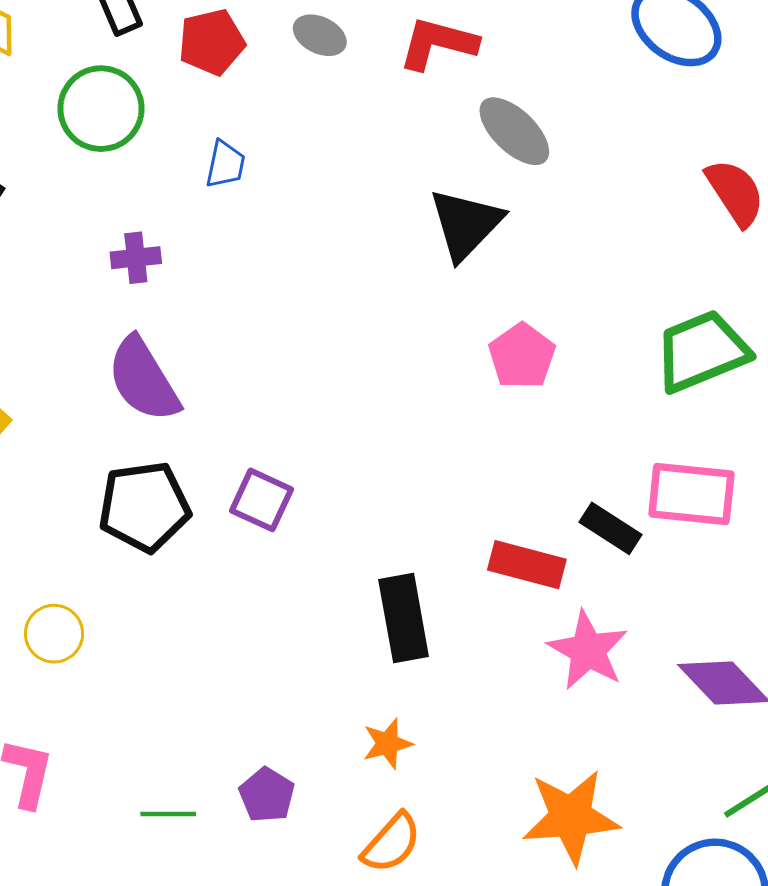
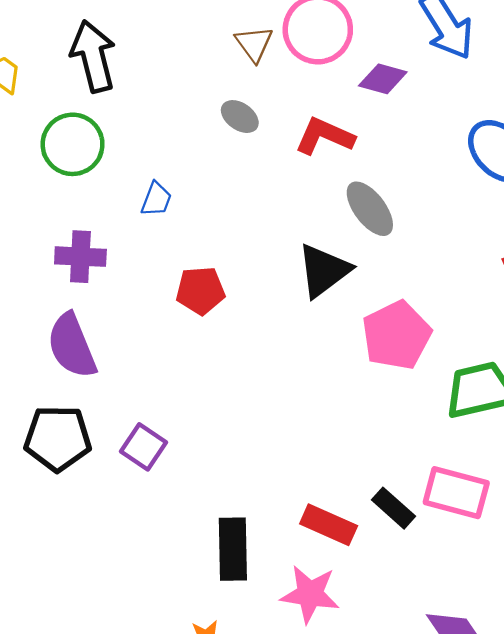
red pentagon: (212, 42) -> (200, 290), moved
purple cross: (136, 258) -> (80, 257), size x1.4
pink pentagon: (522, 356) -> (396, 335), moved, size x1.4
pink star: (588, 650) -> (310, 594), moved, turned -30

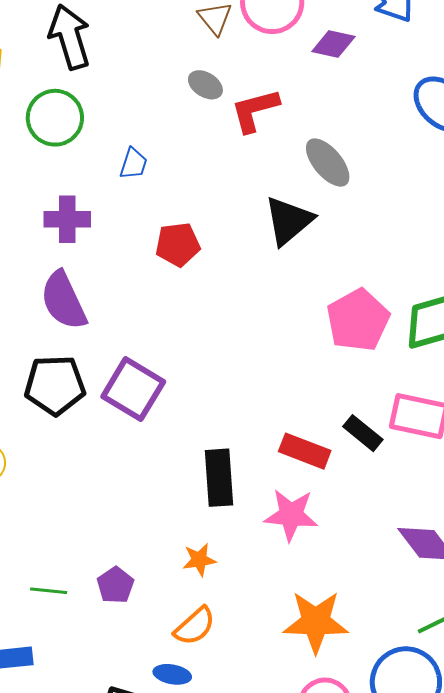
red L-shape: (325, 136) -> (255, 110), moved, turned -36
pink pentagon: (396, 335) -> (358, 320), moved
purple square: (143, 447) -> (133, 389), size x1.5

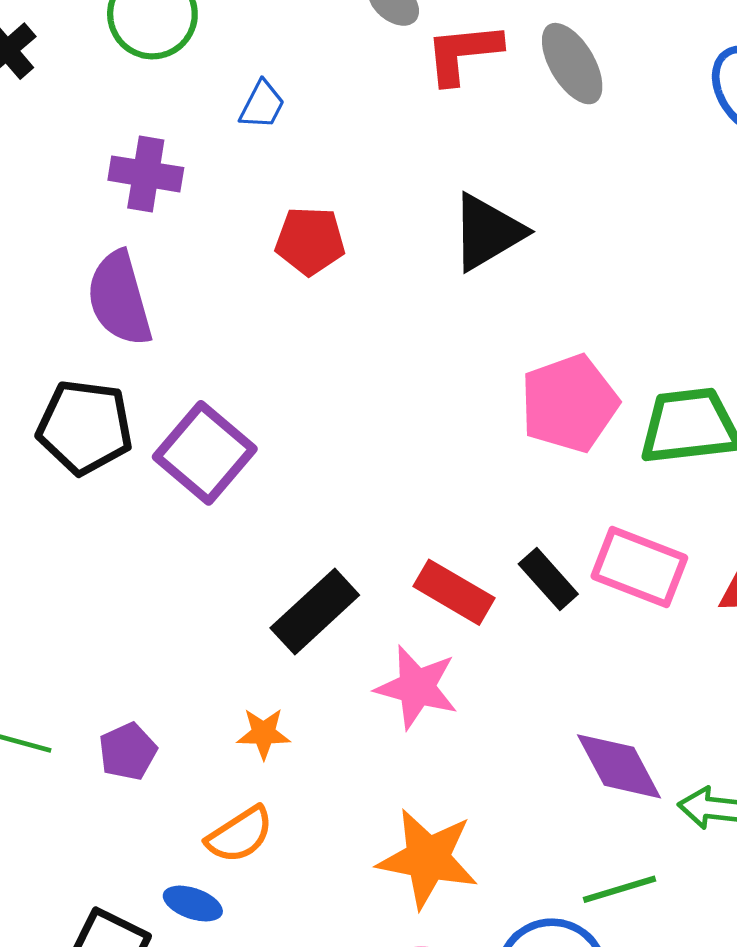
gray ellipse: (328, 163) -> (572, 64), moved
black rectangle: (219, 478) -> (315, 611), turned 42

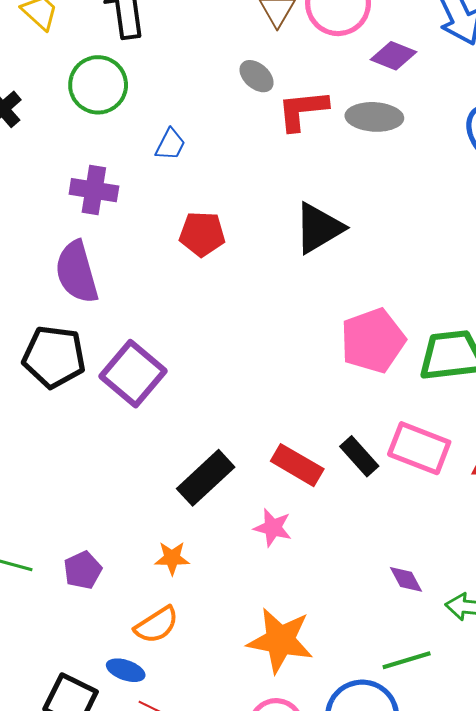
gray ellipse: (572, 64) -> (374, 117), turned -56
pink star: (417, 687) -> (273, 528), size x0.7
purple diamond: (619, 766) -> (406, 579), size x0.6

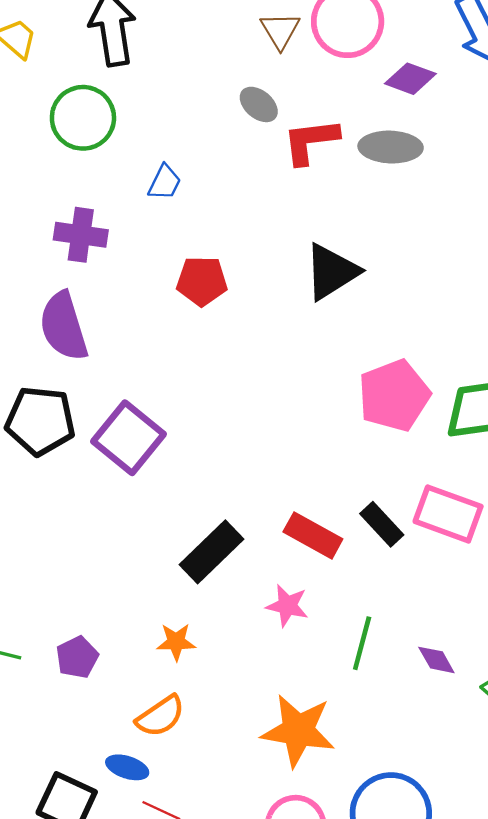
green line: (407, 660) -> (362, 643), moved, turned -57

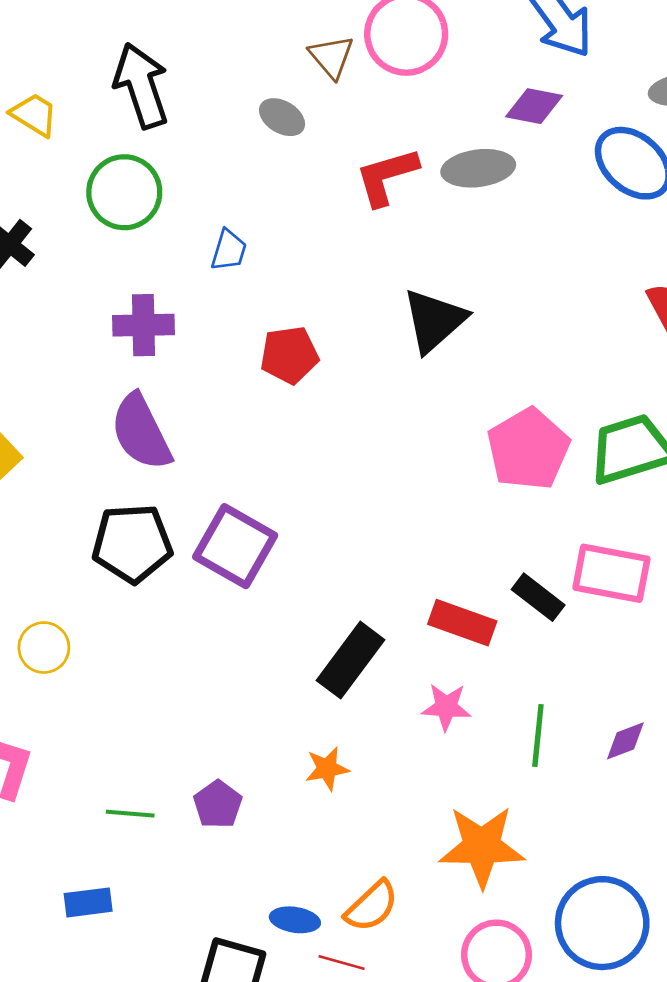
purple diamond: (410, 79) -> (534, 106), moved
gray ellipse: (259, 104) -> (282, 117), moved
purple diamond: (436, 660) -> (625, 741), turned -72
orange semicircle: (160, 716) -> (372, 906), moved

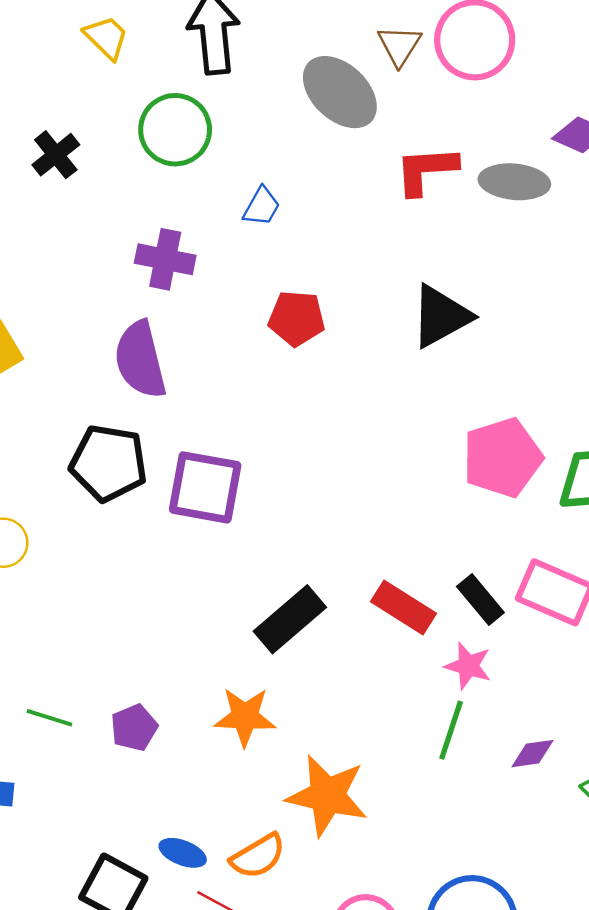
gray ellipse: (282, 117) -> (340, 92), size x1.8
purple square: (235, 546) -> (205, 487), turned -32
pink star: (446, 707) -> (468, 666), moved
orange star: (327, 769) -> (245, 717), size x1.4
orange star: (482, 847) -> (327, 796), moved

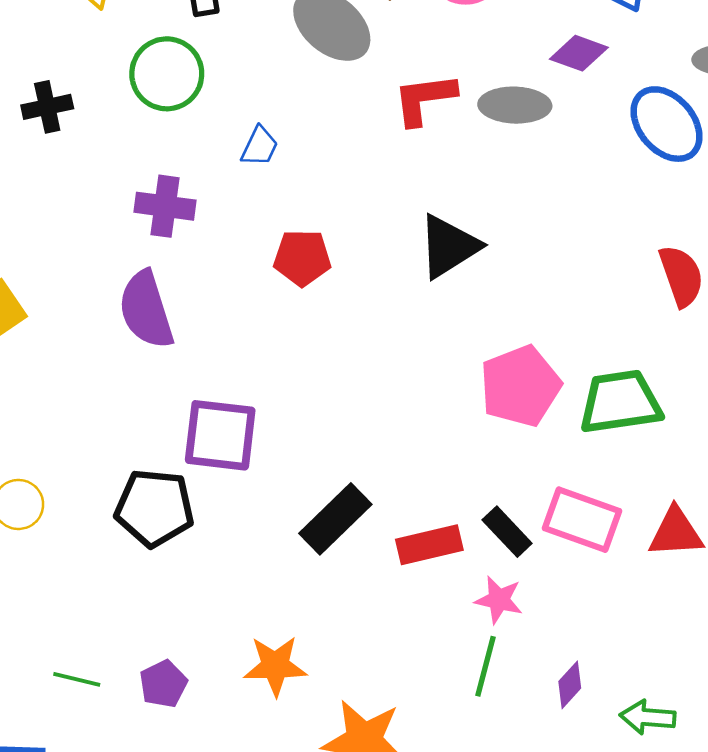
black cross: (56, 155) -> (47, 107), turned 30
black pentagon: (108, 463) -> (154, 508), moved
red rectangle: (403, 608) -> (429, 545), turned -42
black rectangle: (290, 619) -> (335, 519), moved
purple diamond: (532, 754) -> (570, 685), turned -36

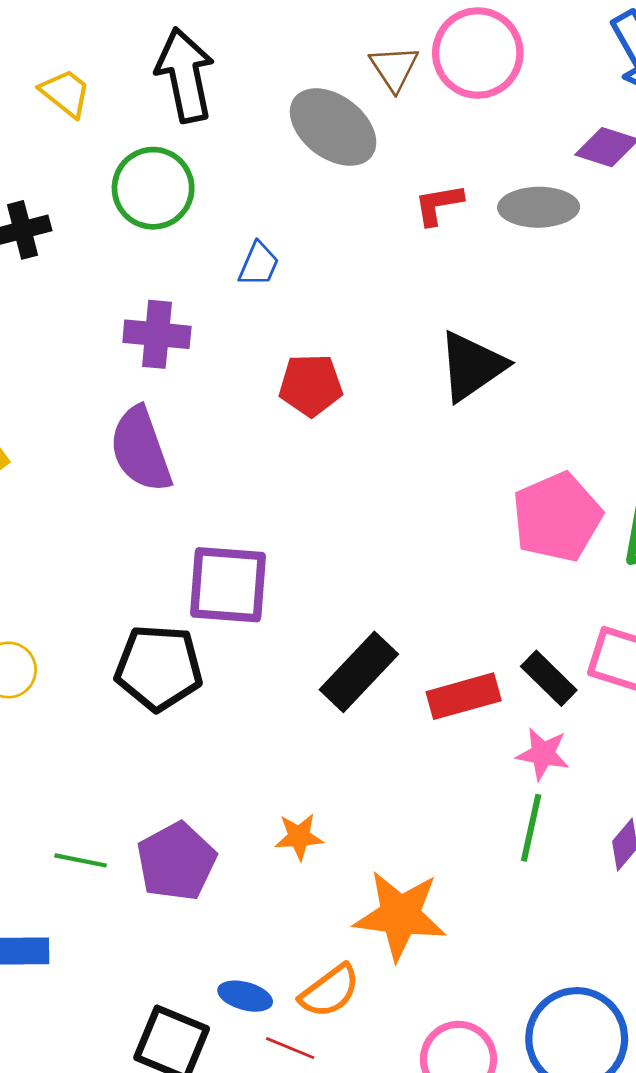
red L-shape: (424, 99) -> (439, 204), size x0.7
orange star: (275, 666) -> (299, 837), size x0.7
purple pentagon: (163, 684) -> (176, 862), size x1.5

